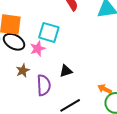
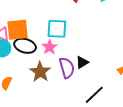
brown star: (23, 71) -> (40, 72), size x1.5
purple semicircle: (44, 85) -> (67, 68), moved

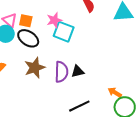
orange square: (18, 30) -> (26, 21), size x0.6
pink star: (50, 47) -> (54, 20), moved

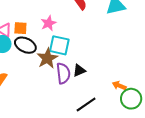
cyan square: (64, 32) -> (59, 45), moved
brown star: (35, 68) -> (47, 58), moved

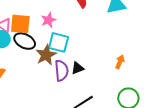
orange square: (20, 28) -> (20, 24), size x1.5
orange arrow: (119, 86) -> (120, 62), moved, turned 88

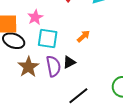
brown star: (46, 55) -> (28, 67), moved
orange arrow: (120, 62) -> (84, 36), moved, turned 32

